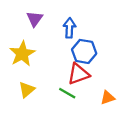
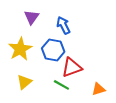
blue arrow: (69, 28) -> (63, 25), turned -30
blue hexagon: (84, 51) -> (53, 50), moved

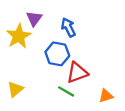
yellow star: (20, 49) -> (19, 36), moved
yellow triangle: (24, 82) -> (15, 89), moved

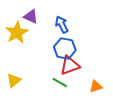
purple triangle: (34, 19) -> (31, 17), turned -42
blue hexagon: (57, 54) -> (65, 49), moved

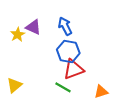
purple triangle: (31, 17) -> (33, 27), moved
yellow star: (17, 33) -> (18, 35), size x0.6

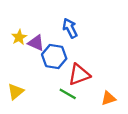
purple triangle: (33, 27) -> (36, 43), moved
blue hexagon: (68, 51) -> (54, 56), moved

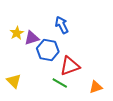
purple triangle: (36, 43) -> (32, 38), turned -42
yellow triangle: (16, 92) -> (14, 81), turned -35

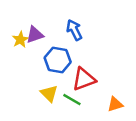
purple triangle: (32, 38) -> (35, 35), moved
yellow triangle: (14, 81) -> (49, 94), moved

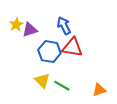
yellow star: (20, 40) -> (16, 25), moved
red triangle: (84, 79) -> (72, 47), moved, turned 30

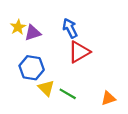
red triangle: (72, 47) -> (79, 52), turned -40
blue hexagon: (49, 52) -> (32, 68), moved

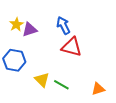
red triangle: (79, 52) -> (72, 47), turned 45
blue hexagon: (32, 68) -> (14, 60), moved

